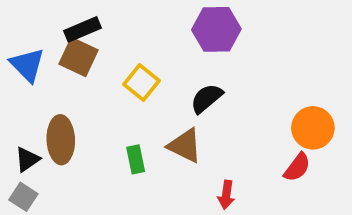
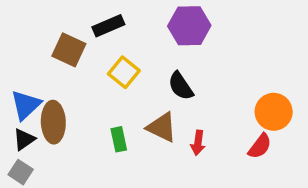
black rectangle: (82, 29) -> (108, 26), moved
blue triangle: (27, 65) -> (26, 105), moved, turned 32
black semicircle: (207, 98) -> (181, 86), turned -84
red arrow: (226, 195) -> (198, 143), moved

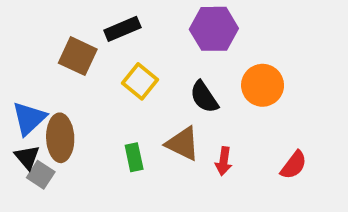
orange circle: (274, 112) -> (263, 85), moved
black triangle: (24, 139) -> (27, 157), turned -35
gray square: (21, 172) -> (41, 175), moved

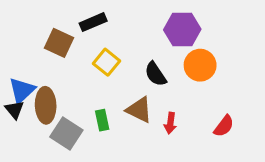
purple hexagon: (214, 29) -> (182, 30), moved
black triangle: (27, 157) -> (14, 110), moved
gray square: (41, 175) -> (66, 133), moved, size x1.5

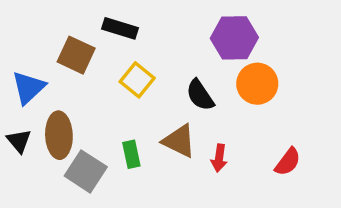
black rectangle: (93, 22) -> (120, 28), turned 40
blue triangle: (22, 90) -> (28, 87), moved

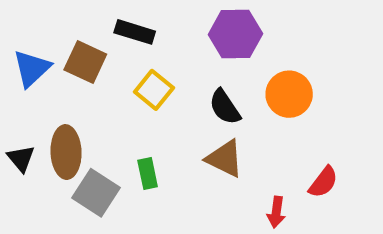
purple hexagon: (234, 38) -> (235, 34), moved
blue triangle: (28, 87) -> (32, 68), moved
brown triangle: (179, 141) -> (225, 158), moved
red arrow: (219, 158) -> (276, 212), moved

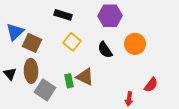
brown square: (85, 62) -> (32, 43), moved
brown triangle: (225, 158) -> (85, 77), moved

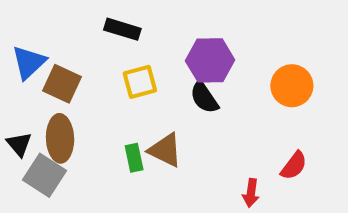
purple hexagon: (110, 16) -> (210, 60), moved
yellow square: (72, 42) -> (140, 82), turned 36
orange circle: (135, 44) -> (292, 86), moved
gray square: (45, 90) -> (44, 175), moved

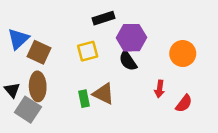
black rectangle: (122, 29) -> (104, 18), moved, turned -35
red arrow: (251, 193) -> (160, 89), moved

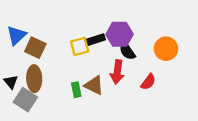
black rectangle: (104, 18) -> (95, 40), moved
black semicircle: (128, 61) -> (127, 51), moved
red arrow: (160, 89) -> (117, 72), moved, size x1.5
red semicircle: (184, 103) -> (148, 82), moved

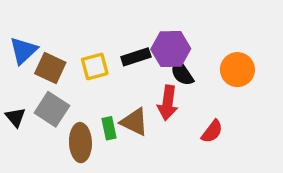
yellow square: (80, 46) -> (95, 66), moved
brown ellipse: (34, 79) -> (80, 143), moved
red semicircle: (148, 82) -> (212, 131), moved
gray square: (25, 100) -> (52, 109), moved

